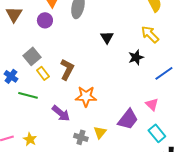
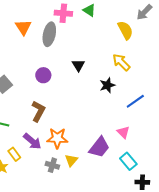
purple circle: (45, 20) -> (43, 75), moved
brown L-shape: (67, 69) -> (38, 111), moved
yellow rectangle: (43, 73) -> (14, 154), moved
orange star: (86, 96) -> (57, 138), moved

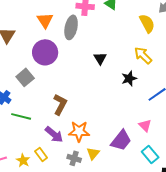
purple circle: (43, 75) -> (45, 52), moved, size x1.6
yellow rectangle: (14, 154) -> (41, 154), moved

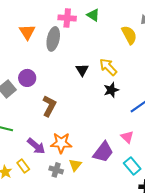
purple circle: (45, 52) -> (27, 78), moved, size x0.7
yellow arrow: (143, 55) -> (108, 67), moved
brown L-shape: (60, 104) -> (49, 106), moved

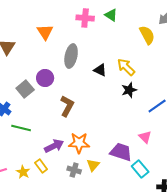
gray ellipse: (53, 39) -> (71, 56), moved
black triangle: (82, 70) -> (100, 70), turned -32
purple arrow: (36, 146) -> (54, 146), turned -66
purple trapezoid: (103, 152) -> (121, 152), turned -110
cyan rectangle: (132, 166) -> (140, 169), moved

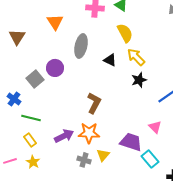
yellow semicircle: (147, 35) -> (125, 33), moved
brown L-shape: (67, 106) -> (94, 103), moved
yellow rectangle: (41, 166) -> (30, 140), moved

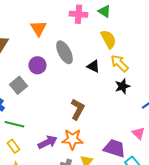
gray ellipse: (81, 46) -> (64, 52), turned -40
purple circle: (55, 68) -> (37, 65), moved

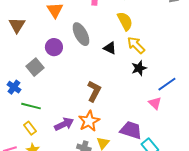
pink triangle: (138, 133) -> (155, 103), moved
orange star: (72, 139) -> (89, 121), turned -30

